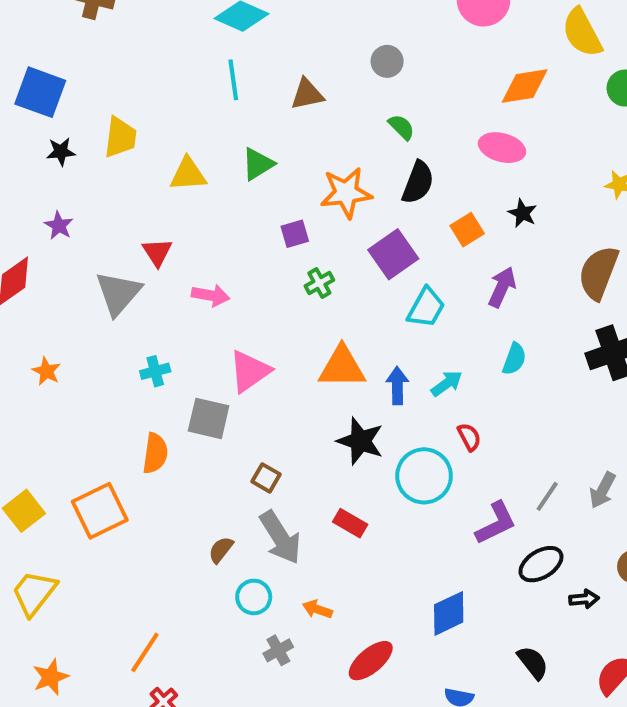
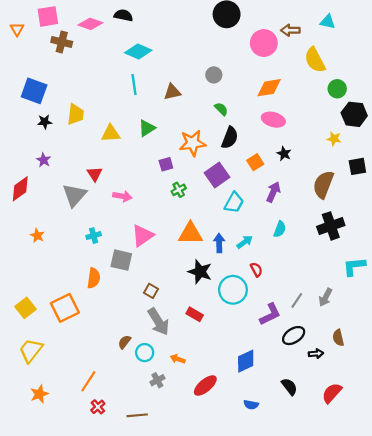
orange diamond: (525, 86) -> (269, 88), moved
brown semicircle: (221, 550) -> (124, 342), moved

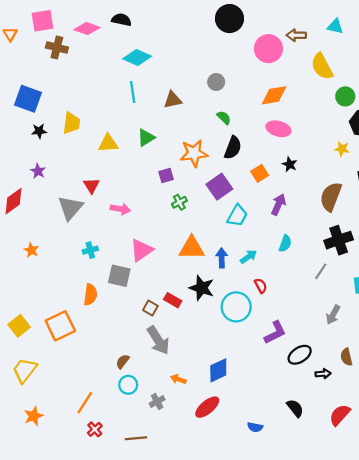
gray line: (297, 300) -> (321, 271), moved
red rectangle: (195, 314) -> (173, 300), moved
cyan circle: (145, 353) -> (128, 385), moved
blue diamond: (246, 361) -> (218, 370), moved

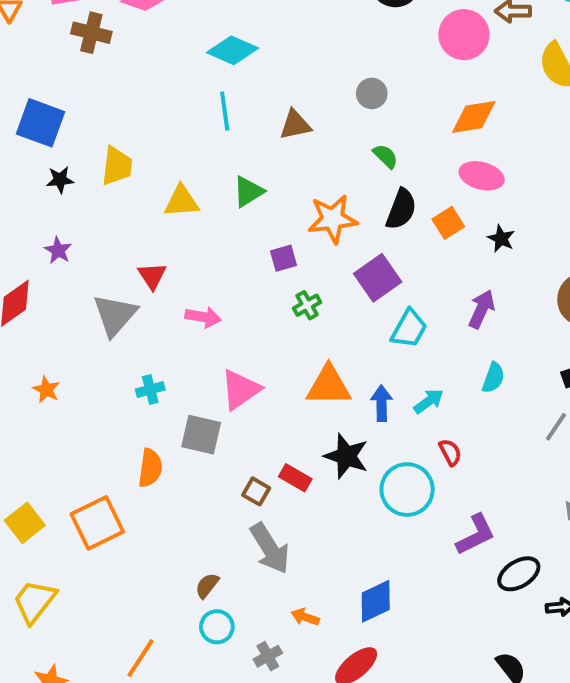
orange square: (260, 173) -> (448, 223), moved

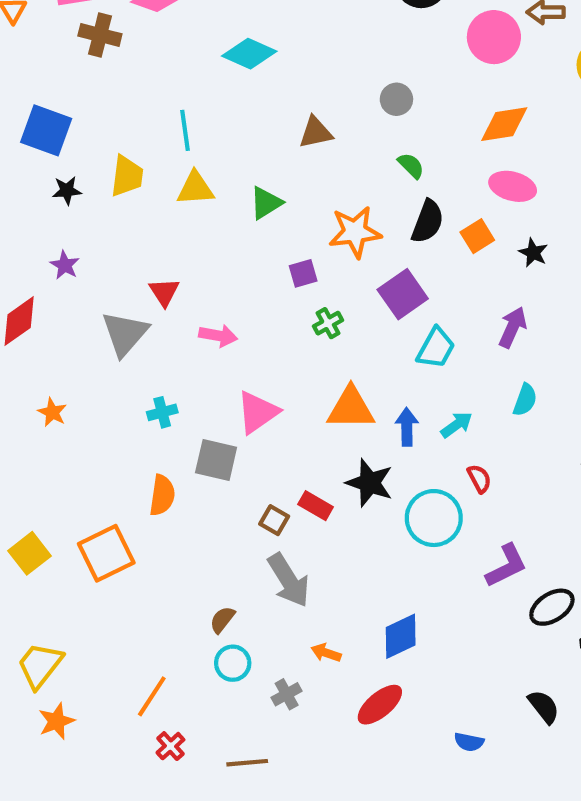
cyan line: (225, 111) -> (185, 130), moved
yellow triangle: (182, 201) -> (195, 188), moved
yellow trapezoid: (35, 601) -> (40, 665), moved

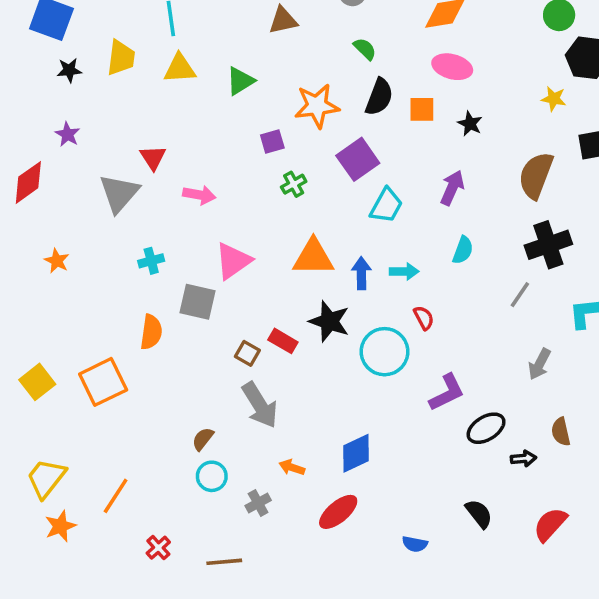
orange square: (477, 236) -> (422, 109), turned 32
cyan arrow: (457, 425) -> (404, 271), turned 36
orange line: (152, 696) -> (116, 496), moved

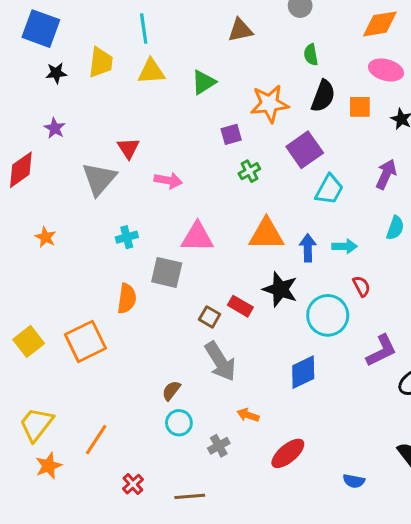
green semicircle: (365, 49) -> (311, 55), turned -145
pink triangle: (233, 261) -> (197, 237), turned 36
blue diamond: (356, 453) -> (303, 372), moved

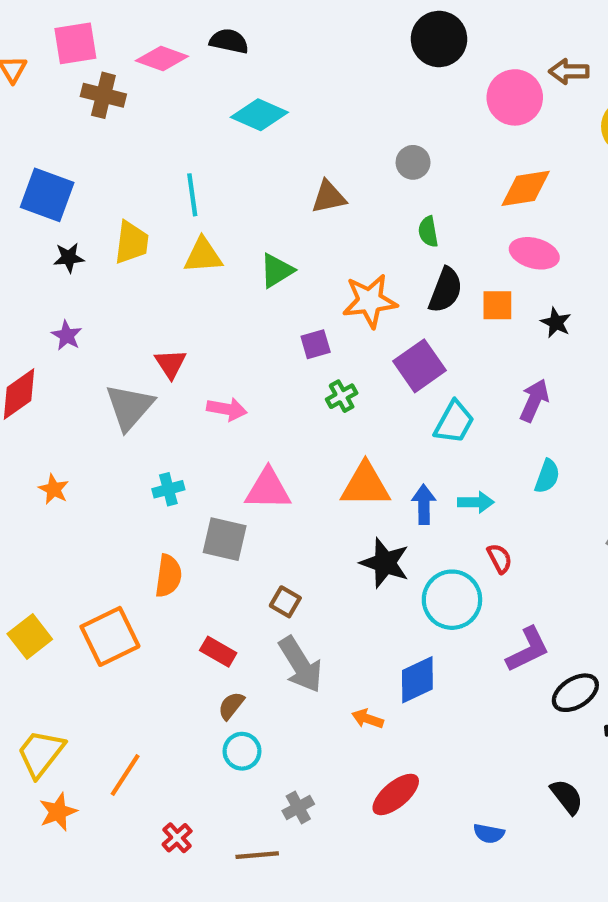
red rectangle: (240, 306) -> (218, 652), moved
orange arrow: (248, 415) -> (368, 719), moved
gray cross: (219, 446) -> (298, 807), moved

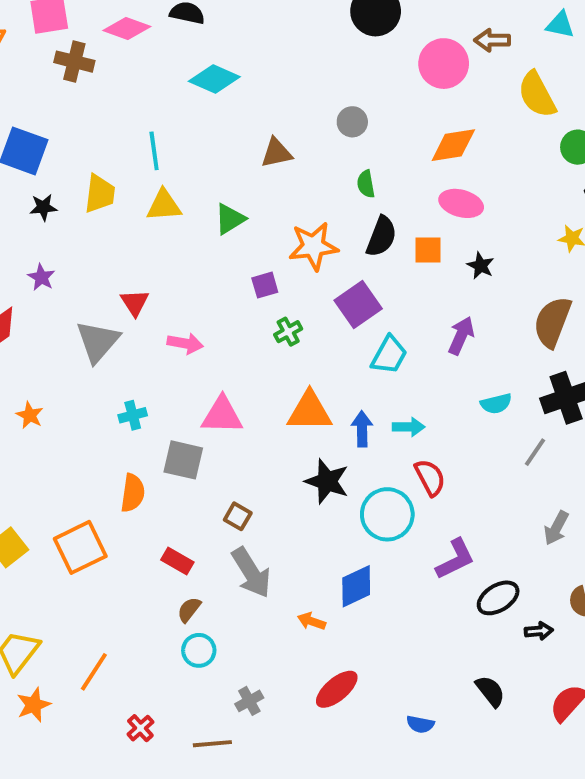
cyan semicircle: (547, 476) -> (496, 404), moved, turned 56
red semicircle: (500, 559) -> (430, 477), size x1.4

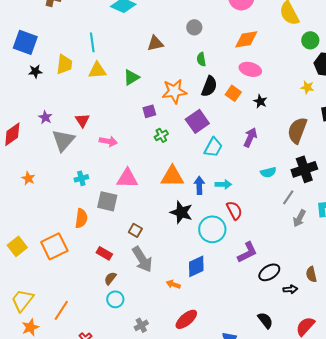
orange square: (428, 250) -> (233, 93), turned 35
purple star: (41, 277) -> (45, 117), moved
gray arrow: (556, 528) -> (299, 218), moved

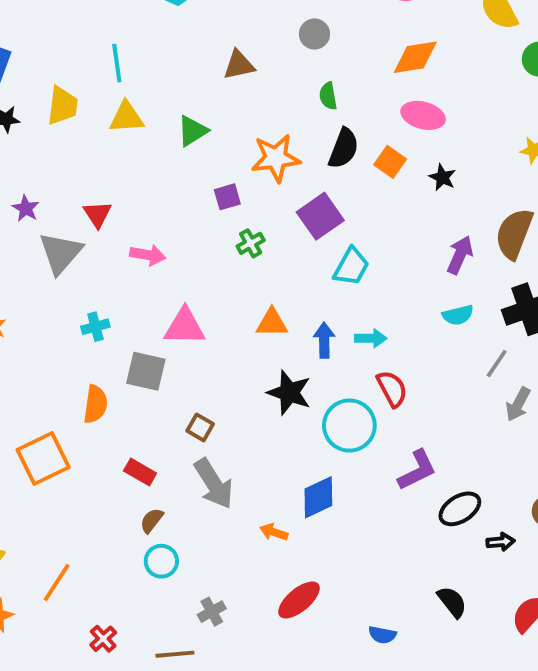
purple arrow: (250, 137) -> (460, 255), moved
orange triangle: (172, 176) -> (272, 323), size x0.7

